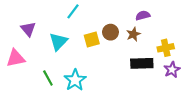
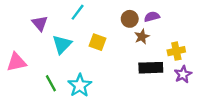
purple triangle: (28, 29) -> (40, 23), moved
brown circle: (110, 32) -> (130, 19), moved
yellow square: (92, 39) -> (98, 42), turned 35

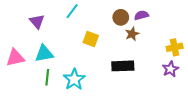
cyan triangle: (62, 44) -> (44, 54), moved, turned 36
yellow cross: (176, 51) -> (175, 47), moved
black rectangle: (151, 68) -> (123, 66), moved
green line: (51, 83) -> (47, 77), turned 35

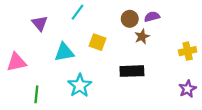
cyan triangle: (44, 54) -> (64, 52), moved
purple star: (170, 69) -> (188, 89), moved
green line: (47, 77) -> (36, 94), moved

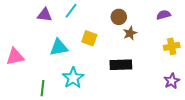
purple semicircle: (152, 17) -> (164, 15), moved
purple triangle: (40, 23) -> (45, 15), moved, turned -42
green line: (36, 94) -> (43, 88), moved

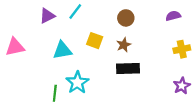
purple triangle: (45, 15) -> (47, 16), turned -35
brown star: (130, 33) -> (124, 45), moved
pink triangle: (15, 57) -> (15, 47), moved
green line: (43, 88) -> (55, 93), moved

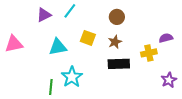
purple semicircle: (173, 16) -> (166, 38), moved
yellow cross: (182, 49) -> (149, 53), moved

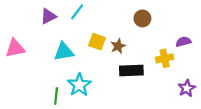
brown circle: (117, 17) -> (142, 18), moved
brown star: (115, 42) -> (118, 46), moved

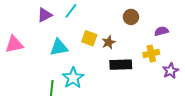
purple semicircle: (183, 42) -> (161, 31), moved
purple star: (187, 88) -> (171, 71), moved

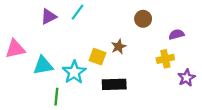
yellow square: (89, 38) -> (98, 57), moved
cyan triangle: (59, 47) -> (43, 65), moved
black rectangle: (121, 65) -> (114, 84), moved
cyan star: (73, 78) -> (74, 72), moved

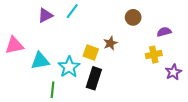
black rectangle: (114, 84) -> (94, 78), moved, turned -70

